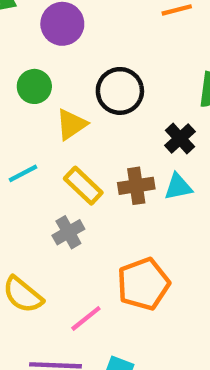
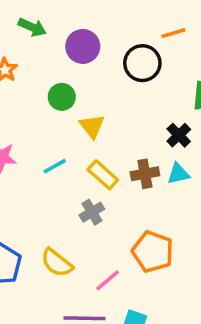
black circle: (120, 91) -> (142, 63), moved
yellow triangle: (71, 124) -> (92, 126), turned -32
orange pentagon: (143, 284) -> (153, 252), turned -30

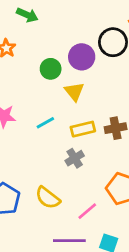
purple circle: (83, 46) -> (82, 57), moved
yellow rectangle: (103, 175) -> (83, 129), turned -55

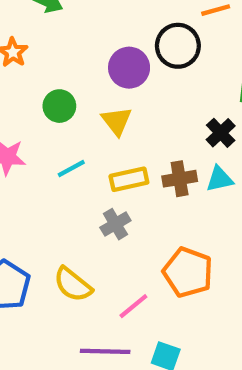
green circle: (51, 69) -> (59, 106), moved

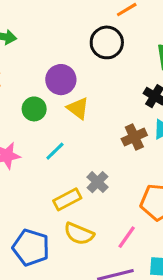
purple circle: (129, 68) -> (61, 80), moved
yellow rectangle: (129, 179) -> (67, 199), moved

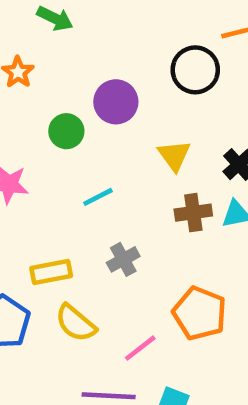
yellow triangle: (78, 108) -> (174, 155), moved
cyan line: (55, 151) -> (98, 197), moved
yellow rectangle: (67, 199) -> (51, 272), moved

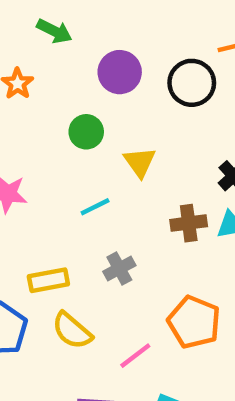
purple circle: (116, 102) -> (120, 72), moved
green circle: (66, 131) -> (86, 132), moved
yellow triangle: (174, 155) -> (140, 162), moved

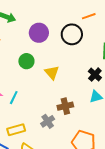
cyan line: (95, 207) -> (14, 98), moved, turned -32
brown cross: (189, 223) -> (65, 106), moved

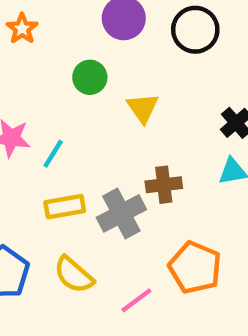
gray cross: (48, 121) -> (121, 213), size x1.5
yellow rectangle: (16, 130) -> (65, 207), moved

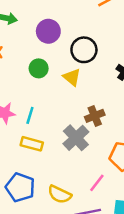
black circle: (195, 30) -> (84, 50), moved
yellow rectangle: (65, 207) -> (32, 144), moved, turned 40
yellow semicircle: (74, 275) -> (60, 194), moved

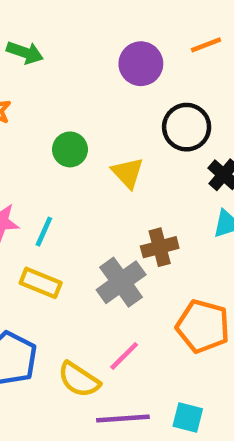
purple circle: (48, 31) -> (141, 64), moved
black circle: (84, 50) -> (187, 127), moved
pink line: (97, 183) -> (124, 356), moved

